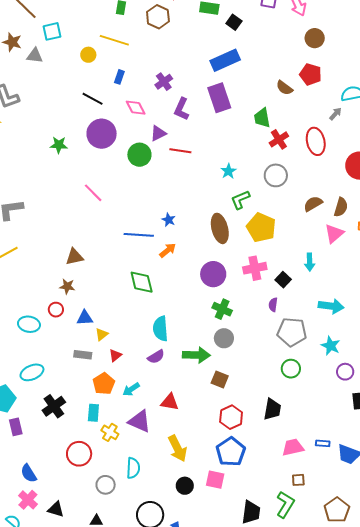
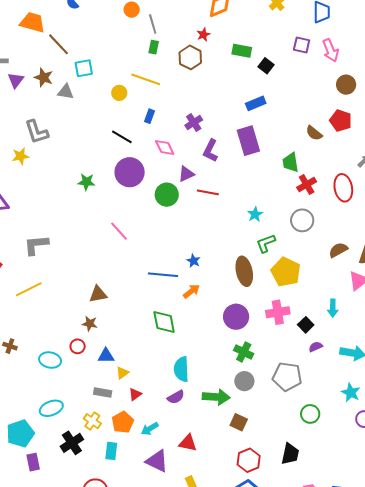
blue rectangle: (225, 60) -> (256, 103), size x0.7
purple semicircle: (273, 305) -> (316, 347), moved, turned 56
gray pentagon: (292, 332) -> (287, 377), moved
yellow cross: (110, 432) -> (92, 421), moved

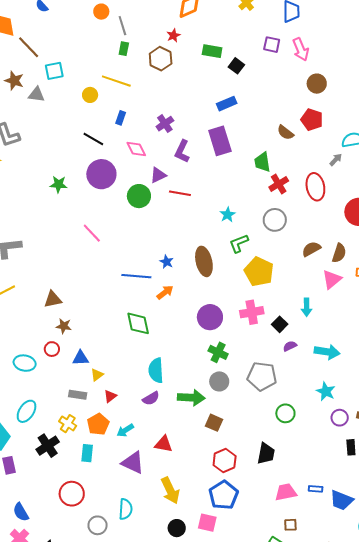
brown ellipse: (244, 271) -> (204, 261), moved
brown triangle: (98, 294) -> (53, 299), moved
cyan ellipse: (51, 408) -> (27, 411), turned -35

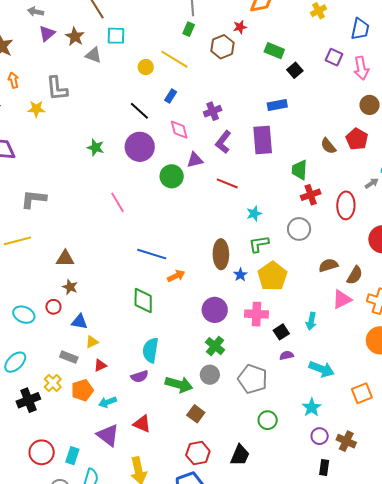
red line: (180, 193) -> (227, 183), moved
blue star: (167, 262) -> (240, 275), moved
cyan rectangle: (87, 453) -> (72, 456), moved

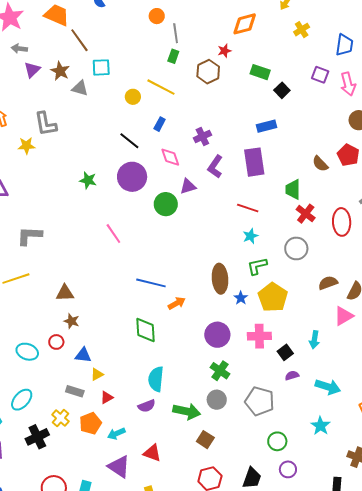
red line: (227, 183) -> (248, 208), moved
red cross: (311, 195) -> (306, 214), turned -30
purple circle: (320, 436) -> (288, 469), moved

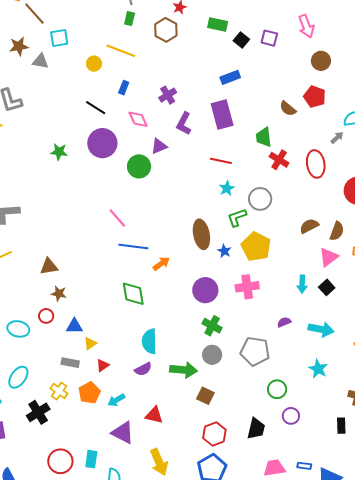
brown star: (60, 71) -> (19, 46), turned -30
purple square: (320, 75) -> (269, 38), moved
pink line: (113, 234) -> (117, 218), moved
gray circle: (296, 248) -> (260, 199), moved
black square: (285, 352) -> (327, 287), moved

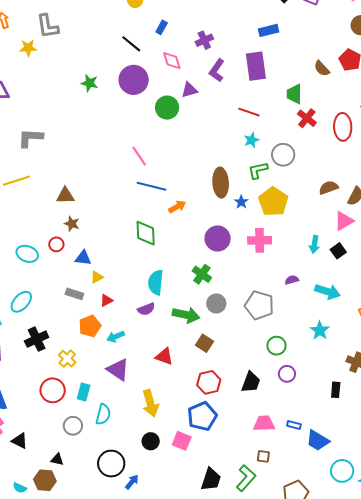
green cross: (212, 326) -> (202, 274), moved
yellow cross: (59, 391) -> (67, 359), moved
red triangle: (154, 415) -> (164, 357), moved

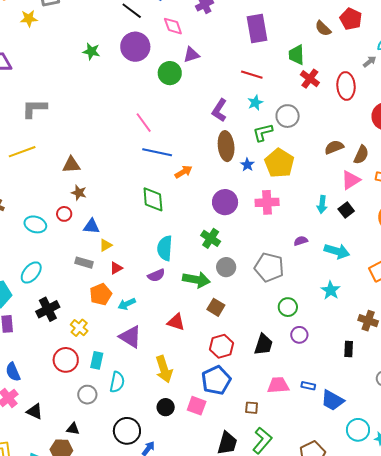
purple L-shape: (217, 70) -> (219, 110), moved
brown square: (263, 456) -> (252, 408), moved

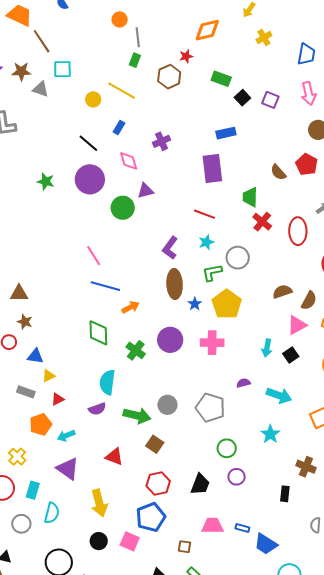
green cross: (211, 238) -> (136, 350), moved

